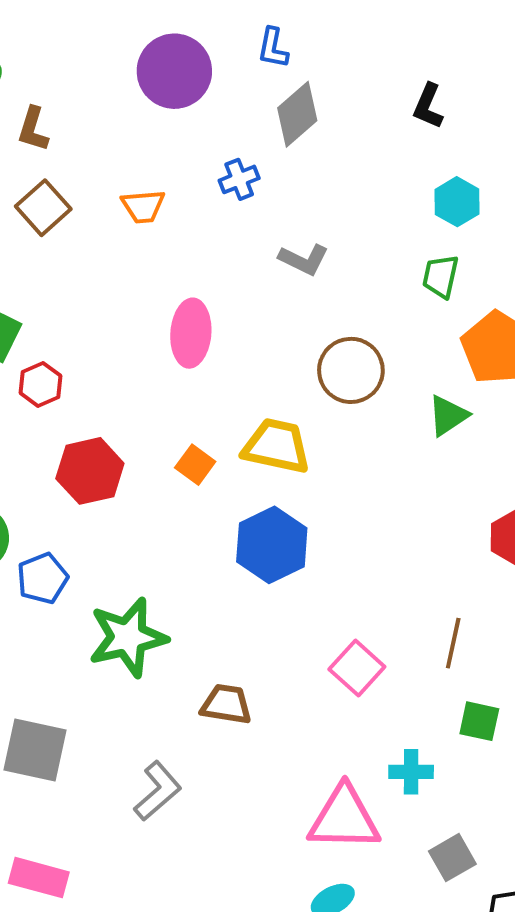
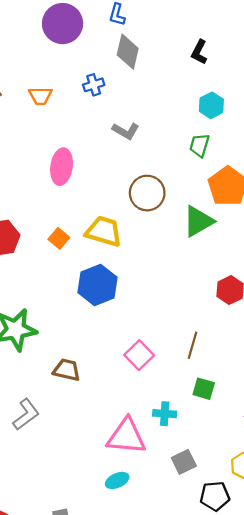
gray diamond: (297, 114) -> (128, 52), turned -40
green triangle: (448, 415) -> (198, 221), size x1.4

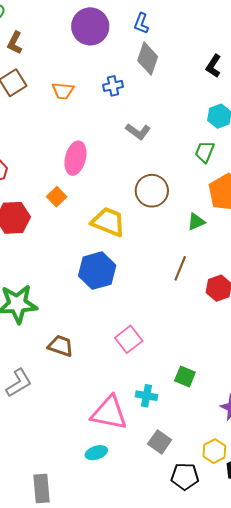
green triangle: (198, 221) -> (196, 222), size x0.6
orange square: (59, 238) -> (57, 197), moved
brown line: (192, 345) -> (180, 268), moved
gray square: (184, 462) -> (160, 442), turned -35

